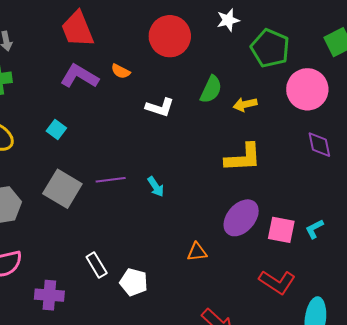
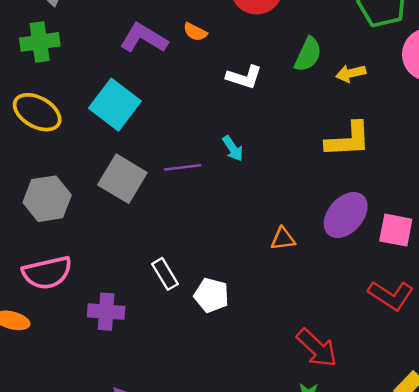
cyan square: (56, 129) -> (115, 105), size x2.0
cyan arrow: (156, 187) -> (233, 149), moved
orange triangle: (197, 252) -> (283, 239), moved

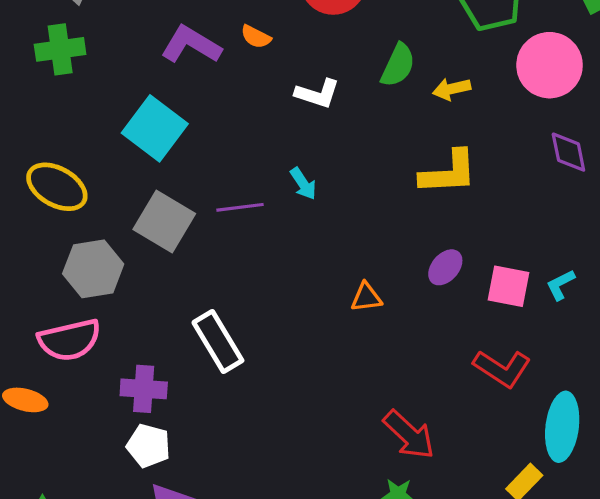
yellow ellipse: (37, 112) -> (57, 187), moved
gray hexagon: (47, 199) -> (93, 269), moved
purple ellipse: (346, 215) -> (445, 267), size x0.6
white rectangle: (165, 274) -> (218, 342), size x1.5
white pentagon: (211, 295) -> (148, 446), moved

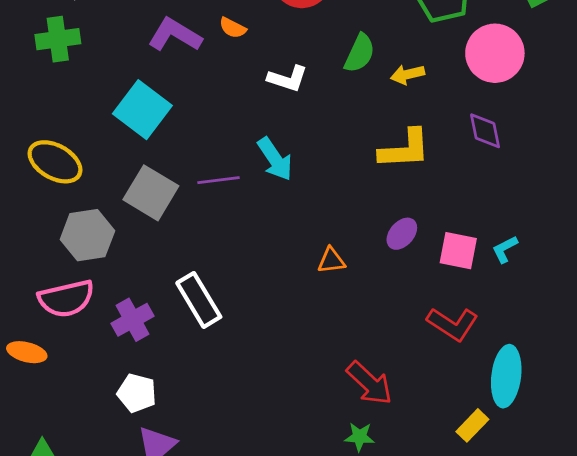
purple diamond: (568, 152) -> (485, 131), moved
cyan arrow: (303, 184) -> (275, 159), size x1.5
purple cross: (144, 389) -> (133, 320), moved, turned -33

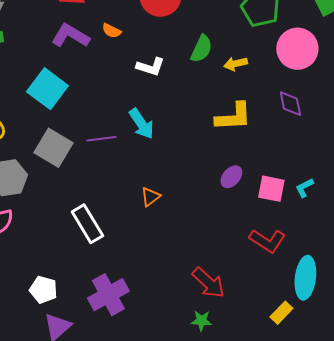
orange triangle: (331, 261) -> (150, 197), moved, turned -30
purple cross: (133, 320) -> (108, 295), moved, size x1.4

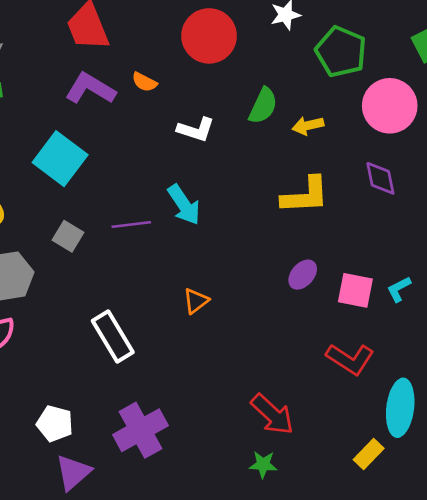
gray square: (53, 148) -> (68, 236), size x0.6

